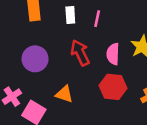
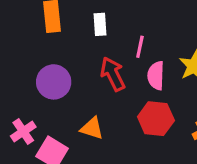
pink line: (97, 19) -> (140, 47), moved

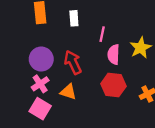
red arrow: (113, 74) -> (73, 62), moved
pink cross: (23, 131) -> (40, 84), moved

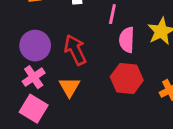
orange triangle: (68, 92) -> (69, 87), turned 42

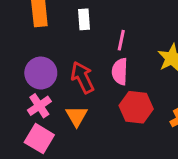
pink semicircle: (127, 40) -> (120, 71), moved

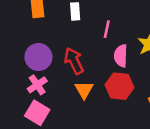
pink semicircle: (120, 71) -> (121, 56), moved
orange triangle: (77, 116) -> (84, 90), moved

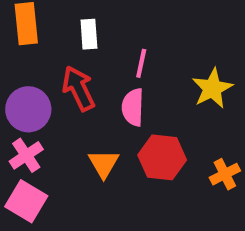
pink semicircle: (121, 56) -> (133, 107), moved
red arrow: (74, 61) -> (78, 88), moved

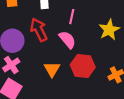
pink semicircle: (133, 107) -> (67, 40), turned 138

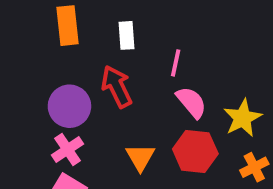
yellow star: (109, 30) -> (243, 118), moved
pink semicircle: (67, 40) -> (191, 102), moved

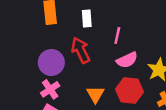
pink semicircle: (191, 102) -> (127, 60), turned 105

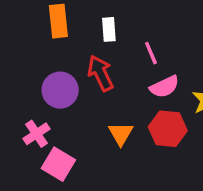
pink line: (117, 36) -> (151, 53), turned -35
pink cross: (50, 89) -> (37, 134), moved

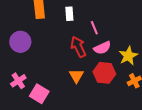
red arrow: (100, 73) -> (78, 47), moved
purple circle: (60, 90) -> (20, 42), moved
pink cross: (37, 134) -> (18, 81), moved

